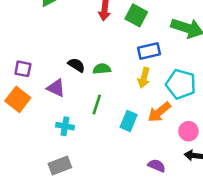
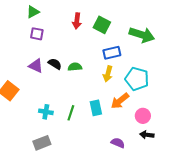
purple square: (23, 69) -> (37, 34), moved
purple triangle: (56, 88) -> (36, 66), moved
green line: (97, 104) -> (71, 113), moved
cyan rectangle: (129, 121) -> (96, 108), turned -35

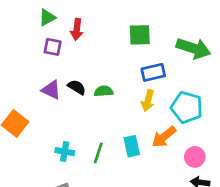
red arrow: (77, 21) -> (77, 30), moved
green square: (102, 25) -> (140, 35), turned -30

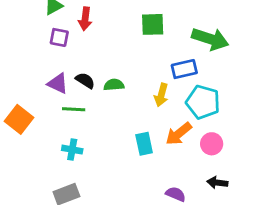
blue rectangle: (153, 72) -> (184, 69), moved
green line: (98, 153) -> (74, 109), moved, turned 75
pink circle: (195, 157) -> (212, 144), moved

